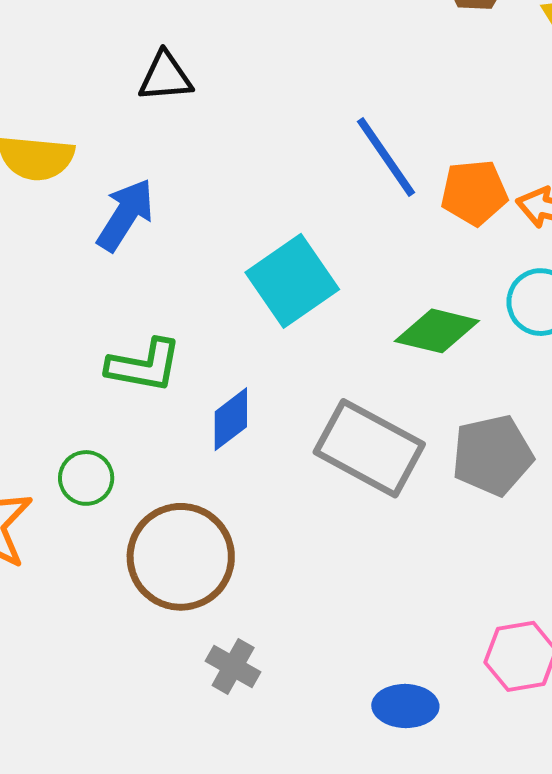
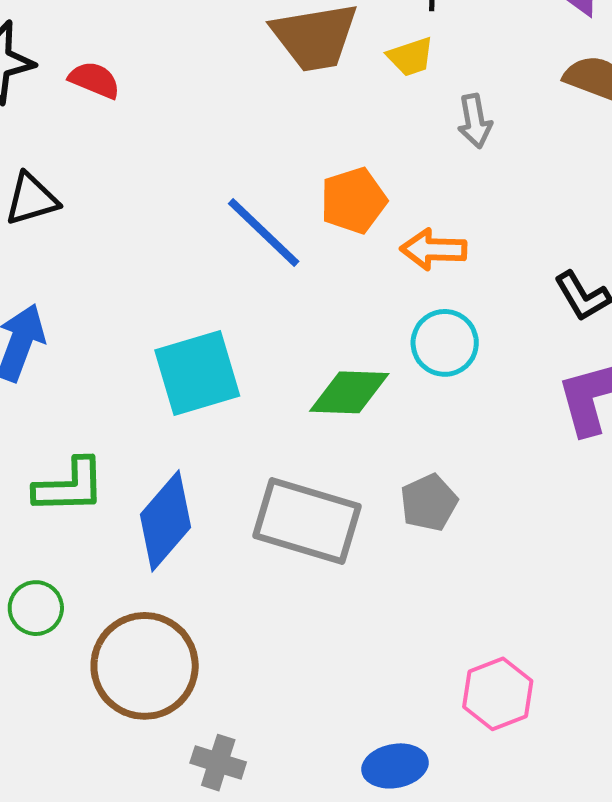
orange pentagon: (474, 193) -> (353, 200), moved
cyan square: (292, 281) -> (197, 373), turned 30
blue diamond: (231, 419) -> (166, 521), size x1.5
gray pentagon: (492, 455) -> (429, 503), size x0.7

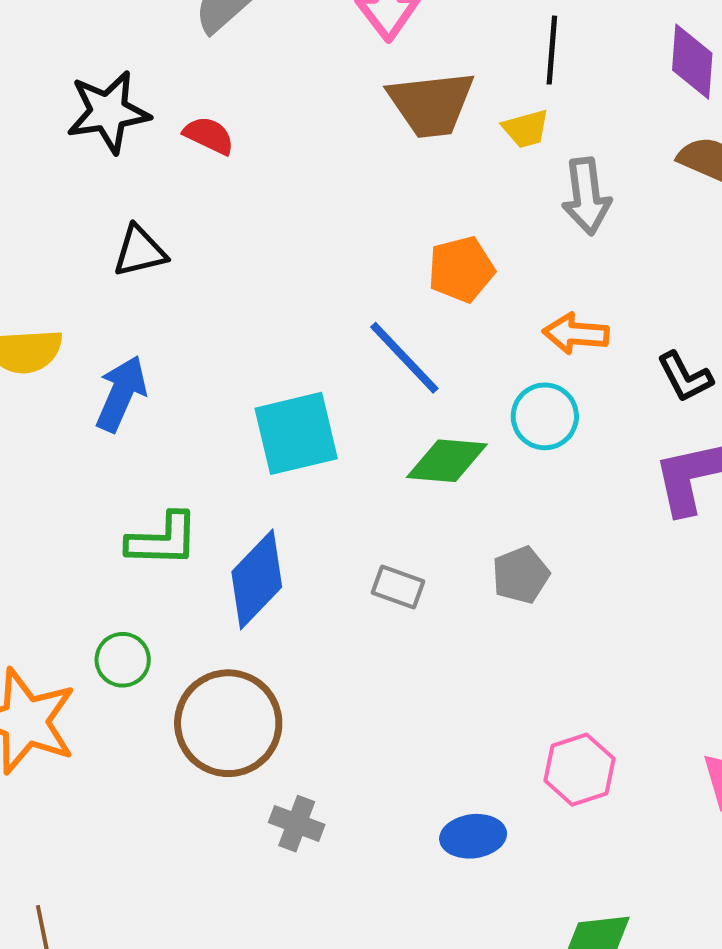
gray arrow: (475, 121) -> (586, 196), size x1.4
blue line: (264, 232) -> (404, 358), moved
orange arrow: (433, 249) -> (576, 334), moved
gray rectangle: (307, 521) -> (398, 587), size x0.5

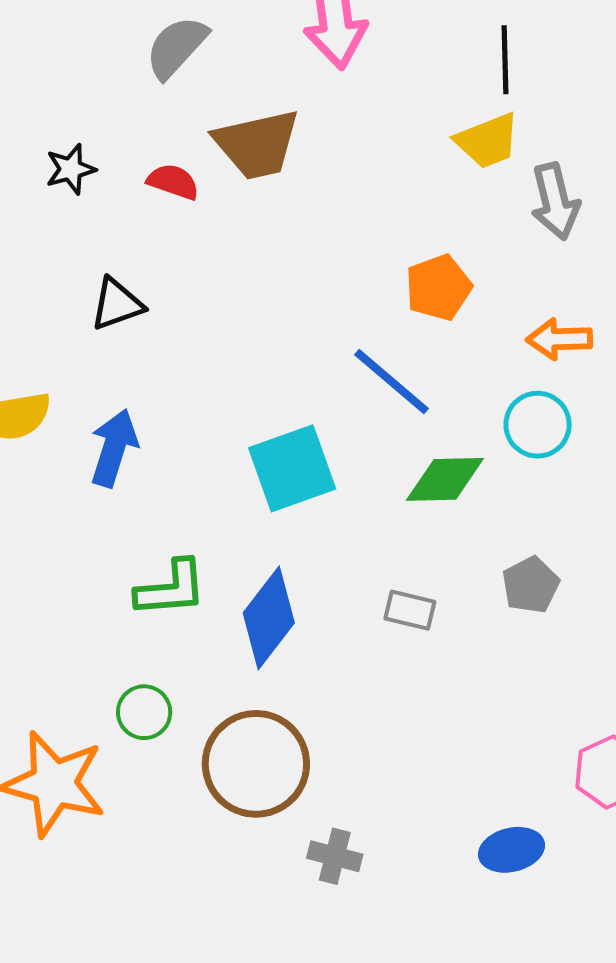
brown trapezoid: (431, 104) -> (257, 144), moved
black star: (108, 112) -> (71, 169), size x0.6
yellow trapezoid: (526, 129) -> (488, 141), size x1.4

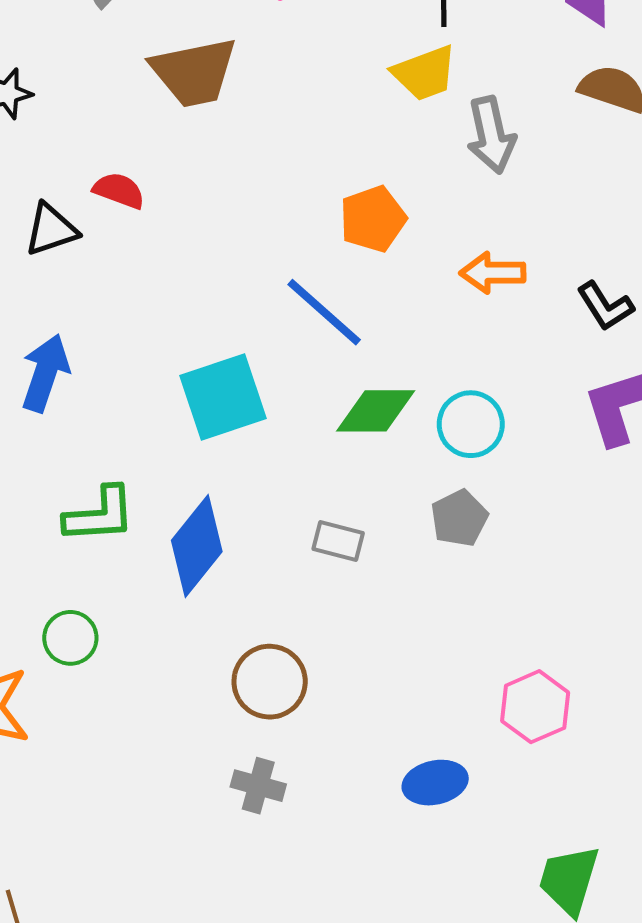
red semicircle: (173, 182) -> (119, 191), moved
cyan circle: (538, 425) -> (471, 424), moved
brown circle: (256, 764) -> (270, 682), moved, size x0.7

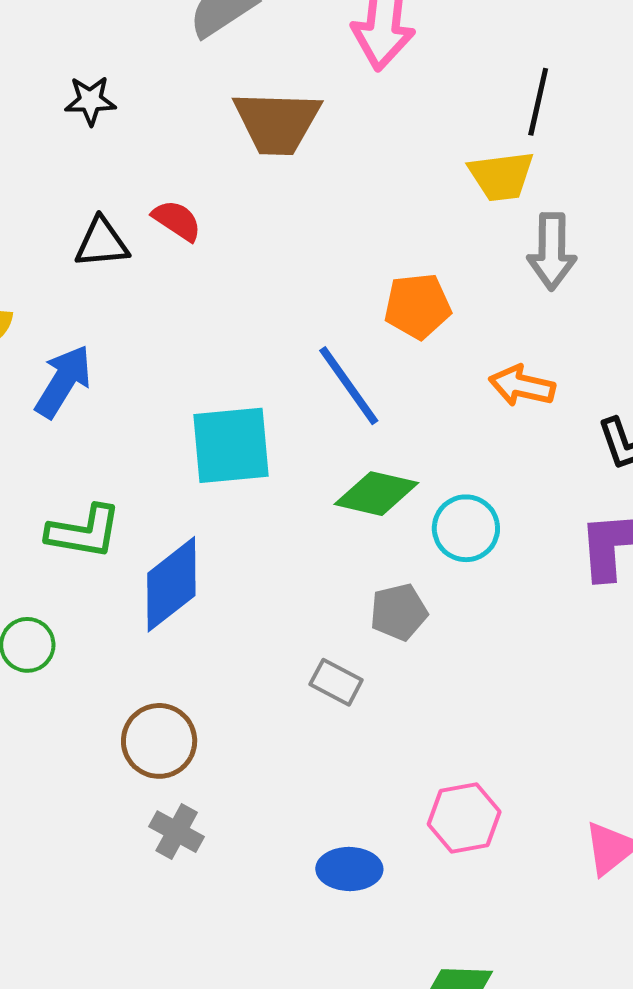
gray pentagon: (459, 518) -> (399, 612), moved
gray rectangle: (338, 541) -> (336, 682), moved
brown circle: (270, 682) -> (159, 741), moved

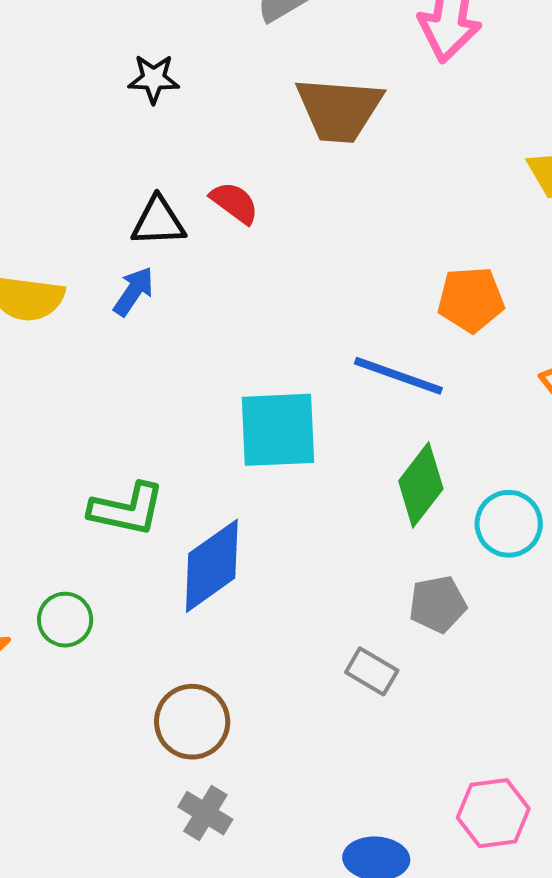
blue arrow: (63, 381) -> (134, 291), moved, size x0.7
blue line: (349, 386) -> (398, 376), turned -38
green diamond: (376, 494) -> (421, 485), turned -68

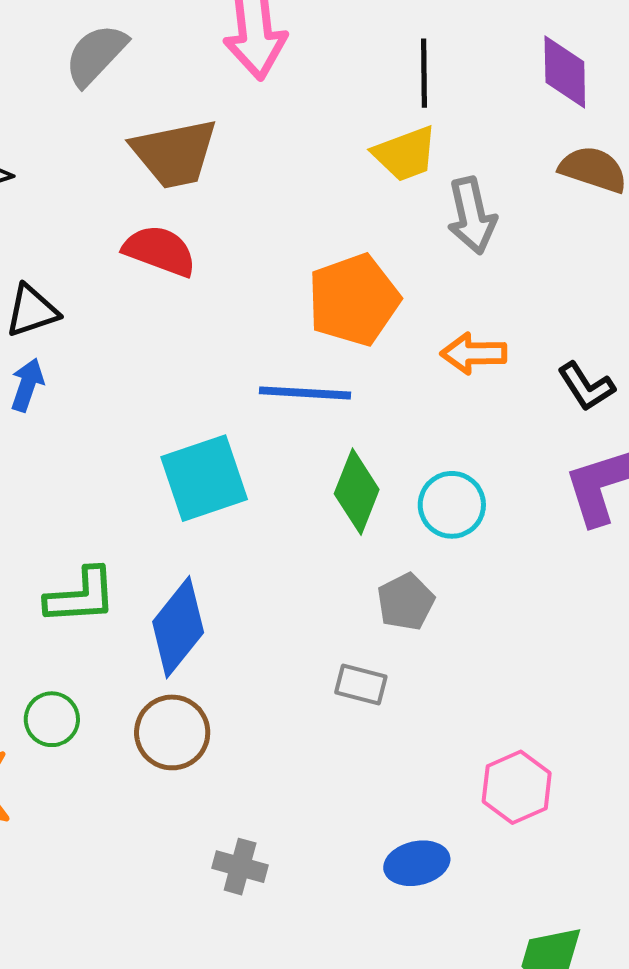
red semicircle: (234, 203) -> (160, 251), moved, size x1.4
orange pentagon: (471, 300) -> (354, 300), size x1.4
brown circle: (192, 722) -> (172, 732), moved

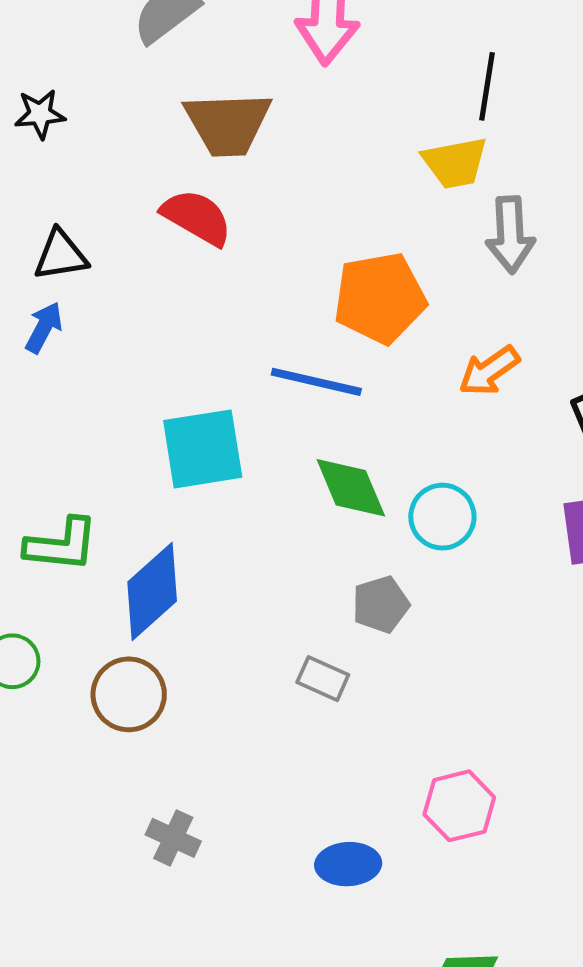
orange arrow: (474, 353) -> (489, 371), turned -44
green diamond: (357, 492) -> (351, 488), turned -54

